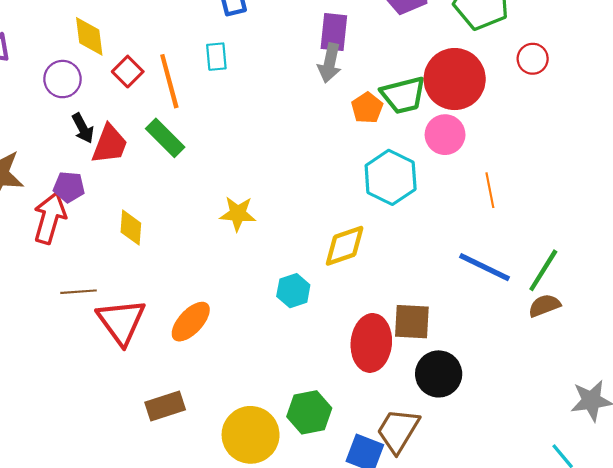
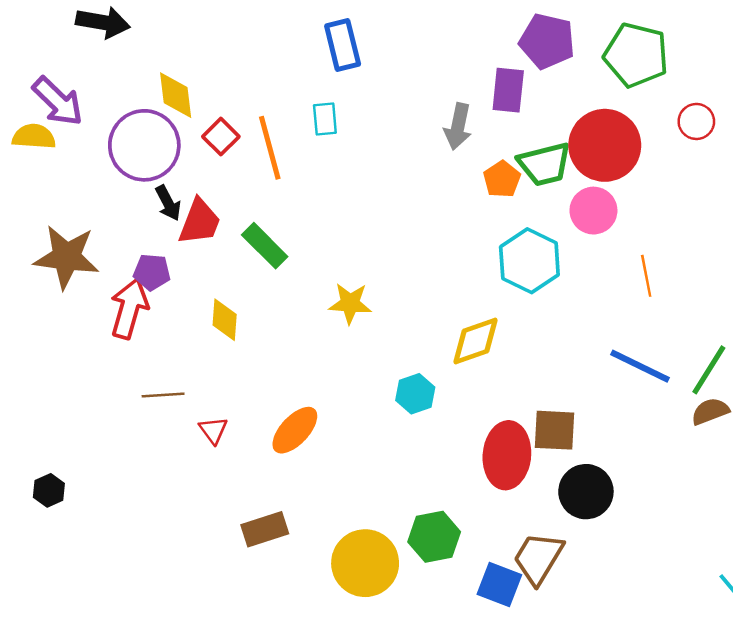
purple rectangle: (334, 32) -> (508, 90), moved
purple circle: (62, 79) -> (144, 145), size x1.6
green rectangle: (165, 138) -> (265, 246), moved
red triangle: (121, 322) -> (213, 430), size x0.5

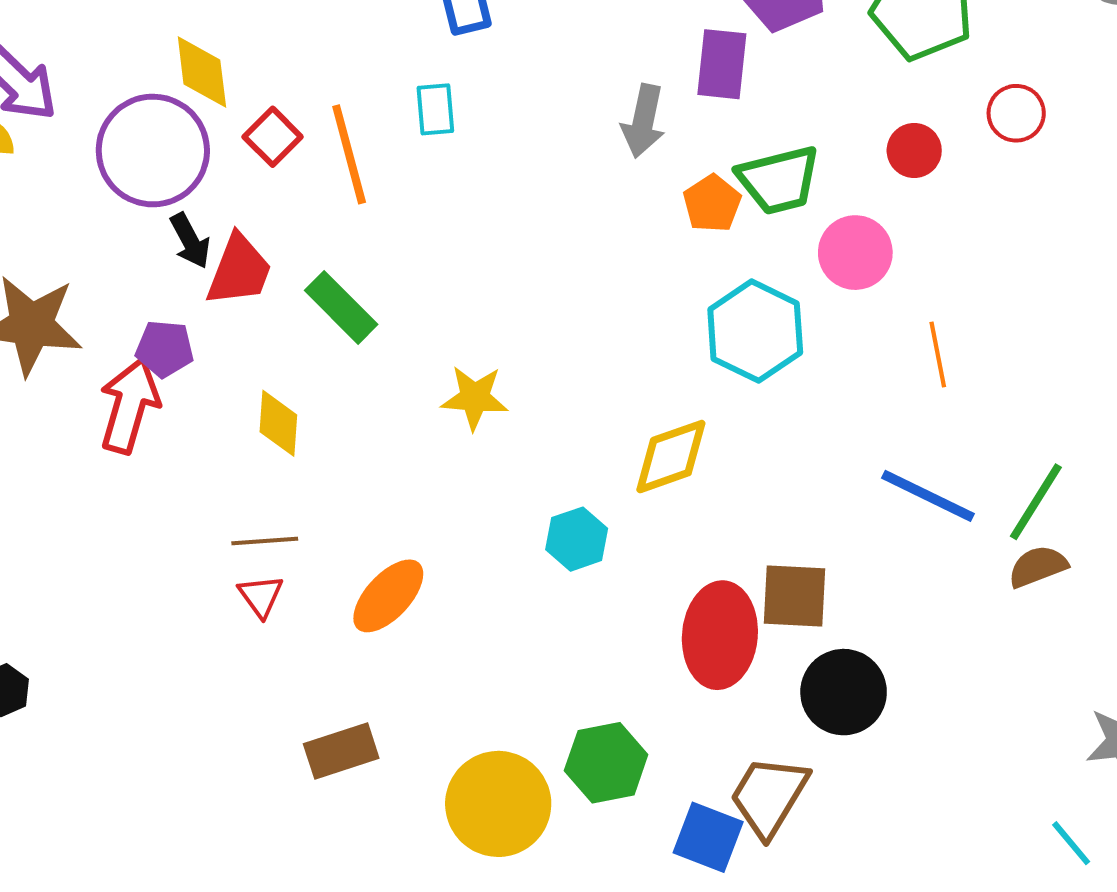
red circle: (605, 145) -> (914, 151), moved, size x0.5
brown line: (163, 395) -> (265, 541), moved

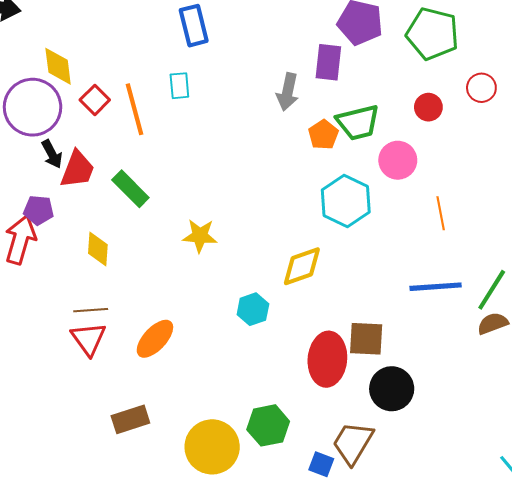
blue line: (928, 496) -> (436, 287), turned -30
red triangle: (261, 596) -> (89, 339), size x1.5
blue square: (708, 837) -> (321, 464), size x0.7

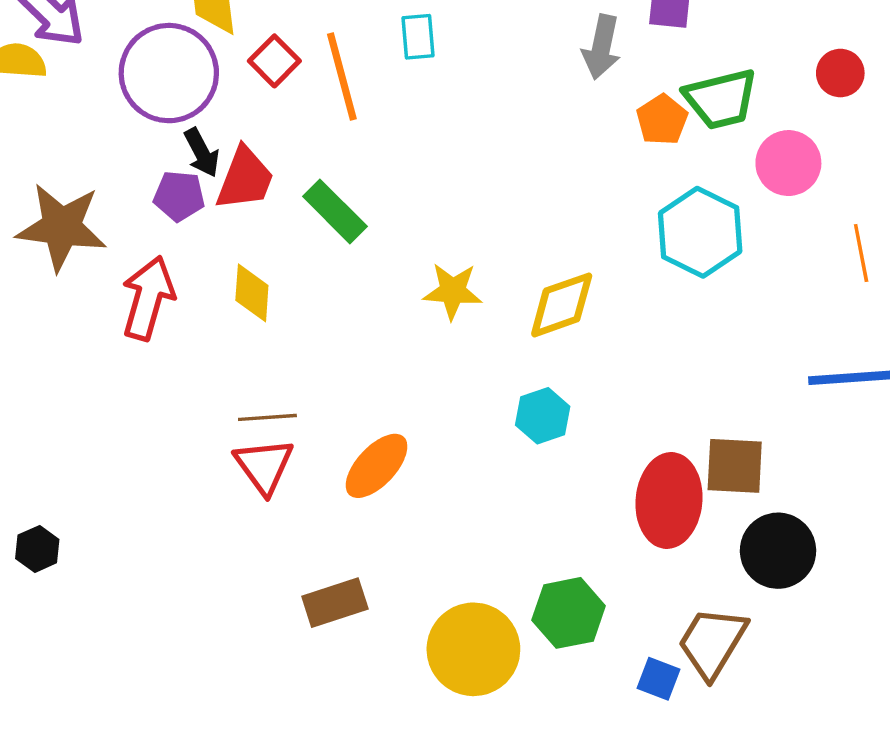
purple pentagon: (39, 210) -> (179, 196), moved
yellow diamond: (98, 249) -> (252, 293), moved
yellow diamond: (302, 266) -> (562, 305), moved

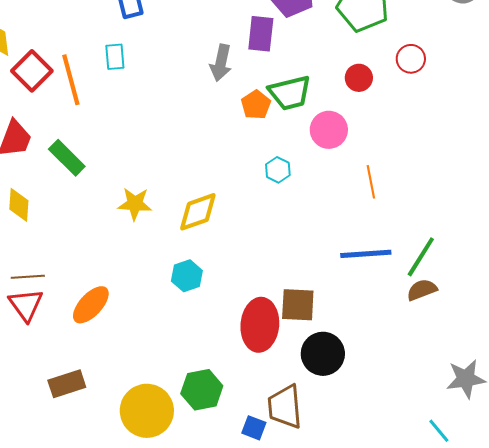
red square: (274, 61) -> (32, 71), size x1.4
cyan hexagon: (700, 232) -> (278, 170), size x0.5
brown trapezoid: (712, 642) -> (285, 407), turned -36

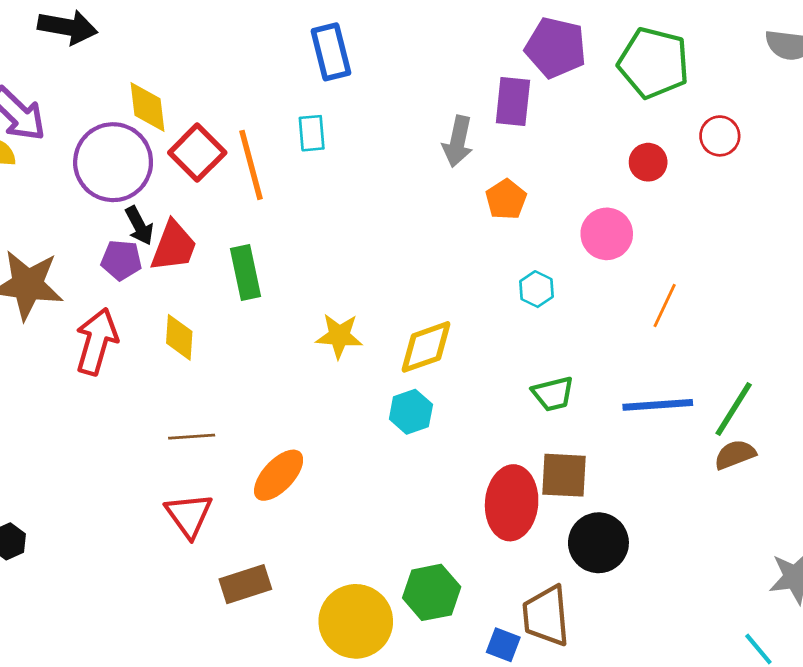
green trapezoid: (290, 93) -> (553, 394), moved, size x0.7
green rectangle: (67, 158) -> (245, 272), turned 33
orange line: (371, 182) -> (665, 306), turned 36
cyan hexagon: (187, 276) -> (411, 412), moved
red triangle: (26, 305) -> (189, 515), moved

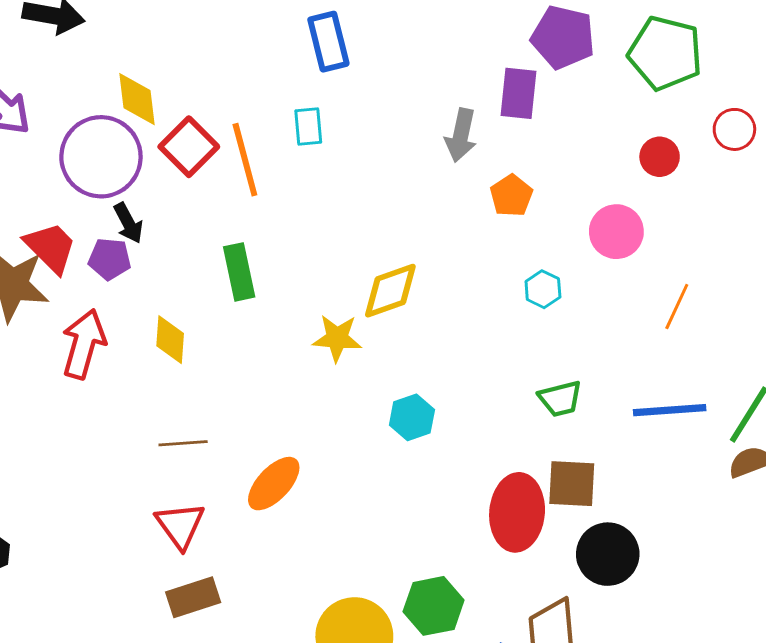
red trapezoid: (174, 246) -> (51, 247), moved, turned -66
yellow diamond: (426, 347) -> (390, 291), moved
brown rectangle: (245, 584) -> (193, 597), moved

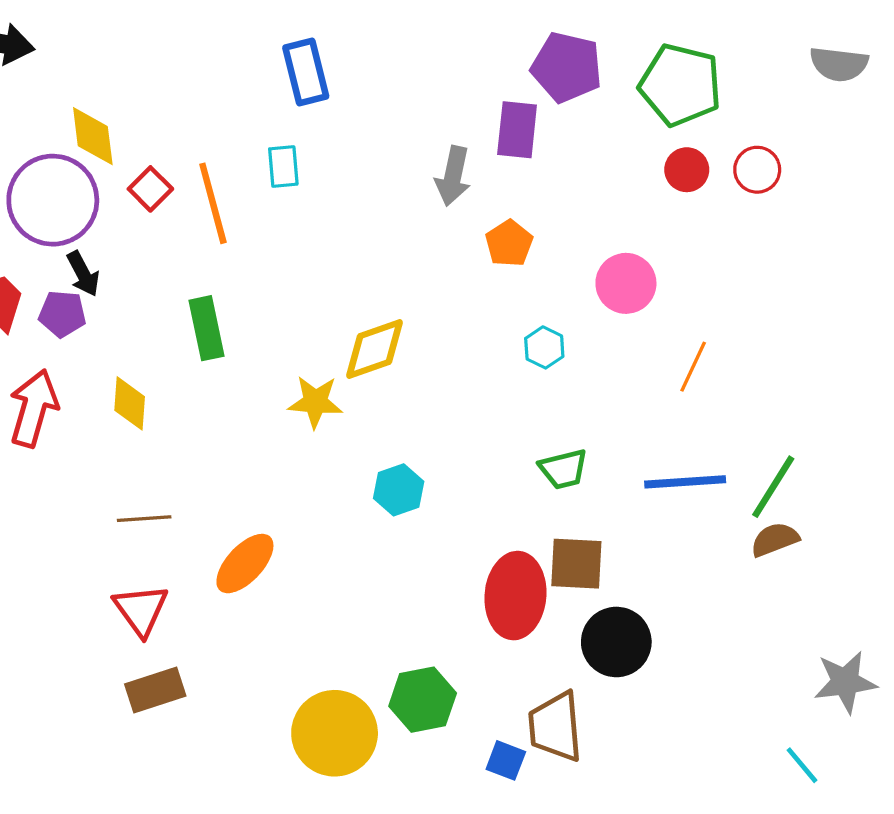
red square: (189, 147) -> (150, 189), size x0.7
red circle: (660, 157) -> (687, 170), moved

